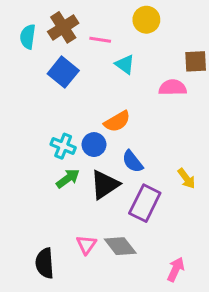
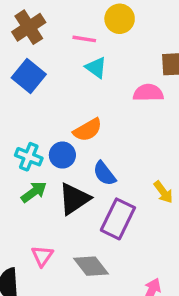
pink line: (100, 40) -> (84, 39), moved
pink triangle: (86, 245) -> (42, 256), moved

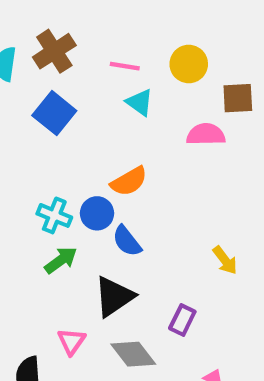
yellow circle: (120, 19) -> (189, 64), moved
blue semicircle: (104, 174) -> (127, 241), moved
black triangle: (74, 199) -> (114, 297), moved
purple rectangle: (118, 219) -> (182, 320), moved, size x0.6

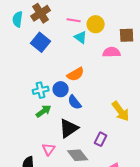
yellow circle: (189, 64) -> (96, 24), moved
cyan cross: (54, 215) -> (41, 90), turned -35
yellow arrow: (225, 260) -> (121, 111), size x1.5

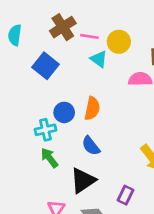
brown cross: (41, 13) -> (63, 27), moved
orange semicircle: (76, 74) -> (92, 108), turned -48
blue circle: (61, 89) -> (64, 112), moved
green arrow: (44, 111) -> (49, 158), turned -91

